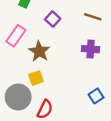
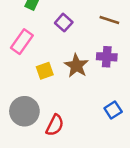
brown star: (39, 51) -> (76, 66), moved
yellow square: (36, 78) -> (45, 71), moved

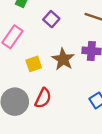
red semicircle: (55, 125) -> (43, 98), moved

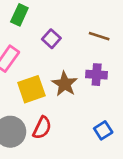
yellow square: (34, 64) -> (31, 89), size x1.5

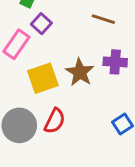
brown line: (99, 36) -> (103, 19), moved
purple square: (51, 39) -> (41, 24), moved

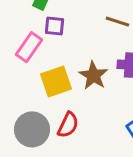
purple square: (41, 24) -> (54, 26), turned -36

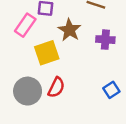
brown star: (93, 76) -> (69, 30), moved

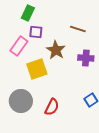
red semicircle: (56, 87) -> (52, 107), moved

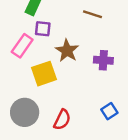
brown line: (78, 29) -> (92, 14), moved

